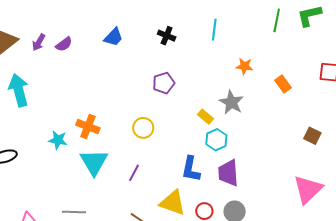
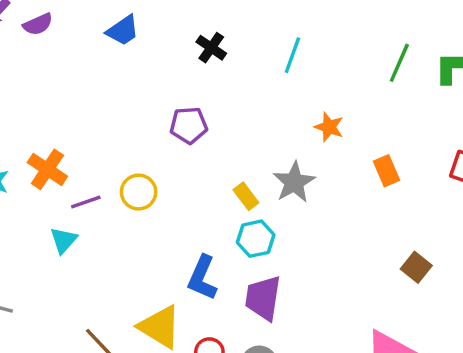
cyan triangle: (94, 162) -> (64, 240), moved, size x0.6
purple line: (134, 173) -> (86, 202), moved, turned 30

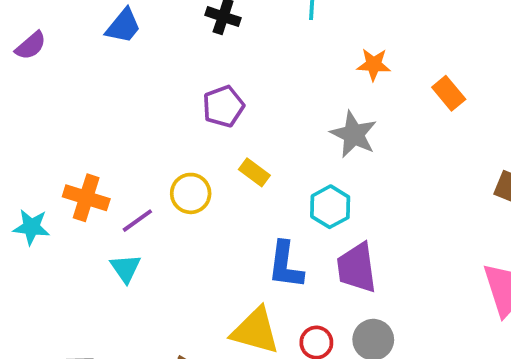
yellow rectangle: (246, 196) -> (254, 172), moved

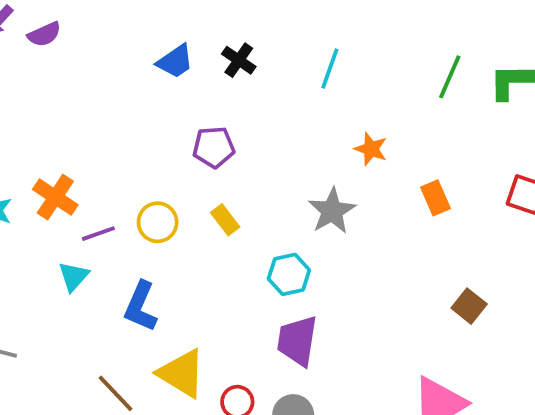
blue trapezoid: (123, 26) -> (175, 61), moved
blue L-shape: (286, 265) -> (141, 306), moved

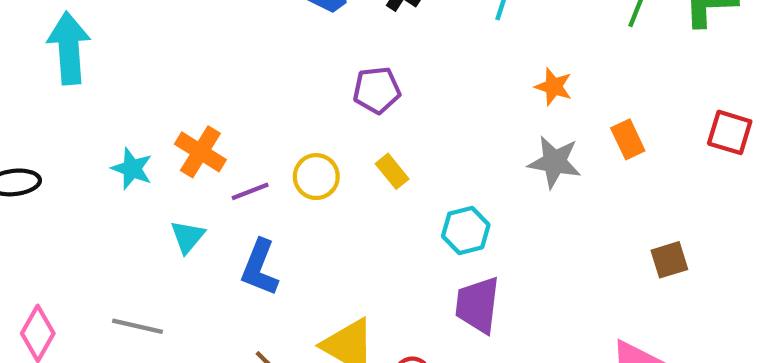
gray star: (332, 211) -> (555, 162), moved, turned -30
cyan triangle: (74, 276) -> (187, 237), moved
blue L-shape: (141, 306) -> (260, 268), moved
brown square: (469, 306) -> (669, 260), turned 36

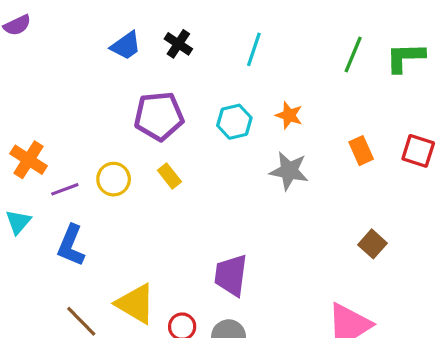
purple pentagon: (377, 90) -> (159, 116), size x1.4
orange rectangle: (628, 139) -> (361, 151), moved
cyan hexagon: (466, 230) -> (234, 122), moved
brown square: (669, 260) -> (373, 244), turned -32

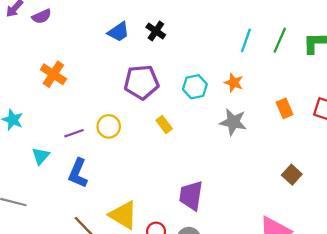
cyan line: (254, 49) -> (246, 40), moved
orange cross: (29, 160) -> (53, 74), moved
yellow rectangle: (169, 176) -> (164, 124), moved

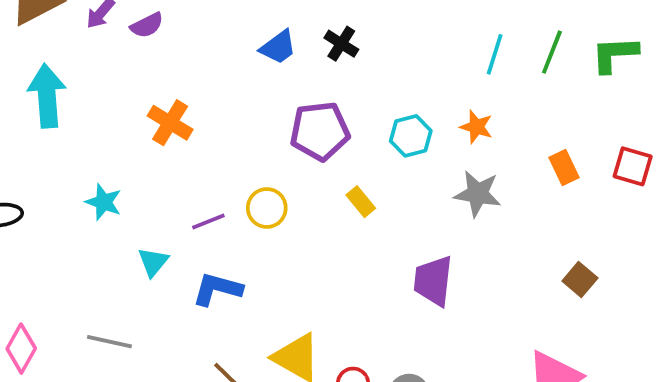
blue L-shape: (78, 173) -> (217, 289), turned 84
purple trapezoid: (191, 196) -> (433, 281), moved

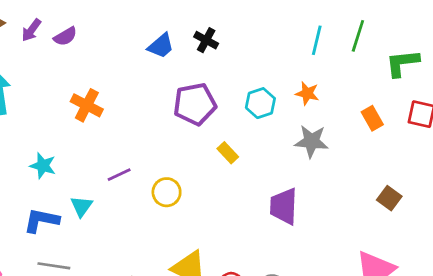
green L-shape: (615, 54) -> (402, 63), moved
yellow circle: (267, 208) -> (167, 192), moved
blue L-shape: (217, 289) -> (41, 220), moved

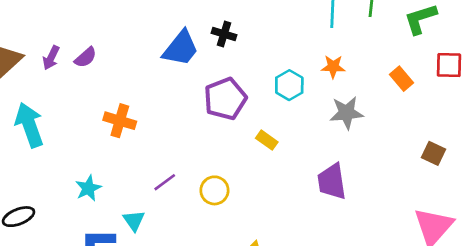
blue trapezoid: (161, 46) -> (181, 48), size x1.4
cyan star: (43, 166) -> (88, 188), turned -30

